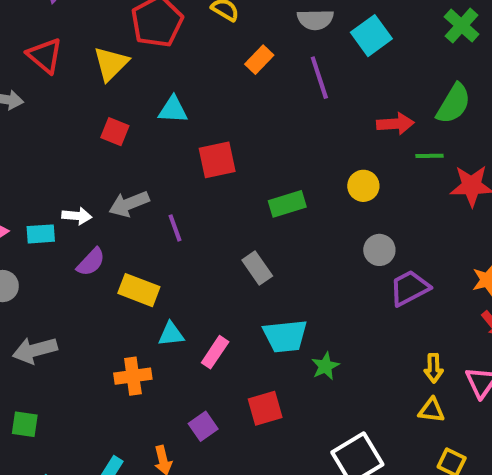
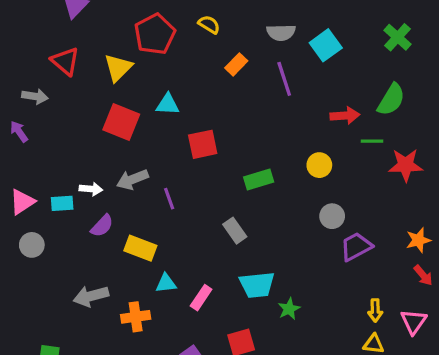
red square: (115, 132) -> (121, 122), size x1.6
gray arrow: (35, 350) -> (91, 296), moved

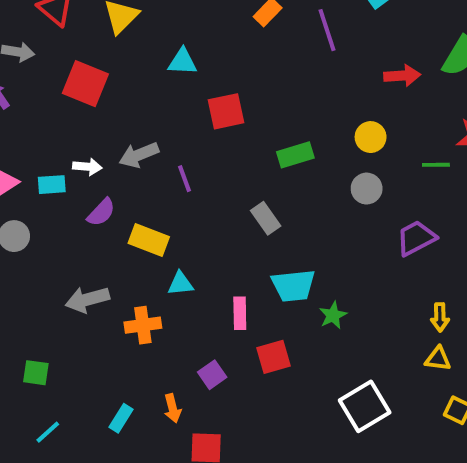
red square: (121, 122) -> (85, 84), moved
green line: (372, 141) -> (436, 165), moved
gray circle: (332, 216) -> (367, 189), moved
pink rectangle: (201, 298) -> (240, 313), moved, turned -35

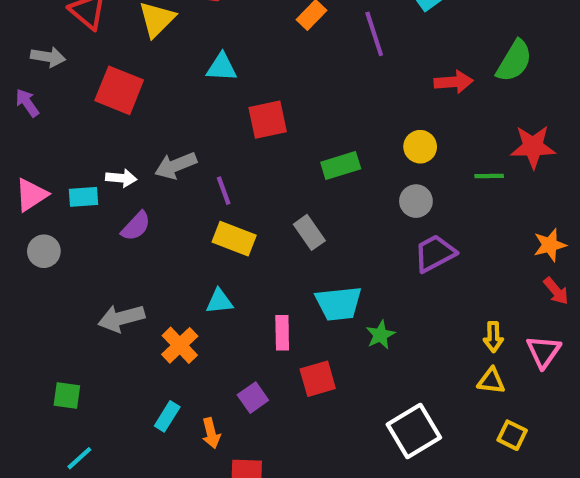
purple trapezoid: (416, 238) -> (435, 253), moved
yellow rectangle: (149, 240) -> (234, 239), moved
orange cross: (143, 325) -> (180, 345), turned -36
cyan rectangle: (121, 418) -> (167, 416), moved

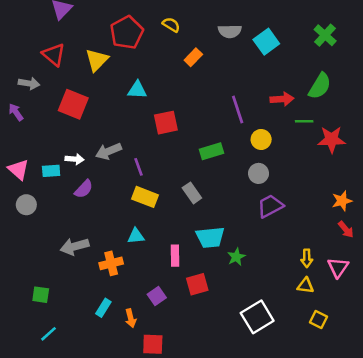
purple line: (374, 34) -> (238, 109), moved
green line: (489, 176) -> (304, 121), moved
pink triangle: (31, 195) -> (19, 169), turned -45
orange cross: (180, 345) -> (111, 263), turned 30

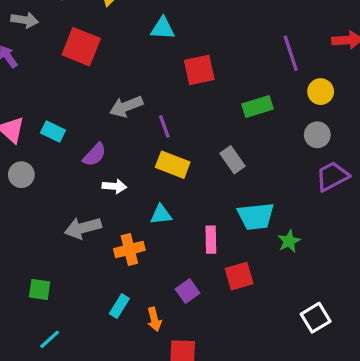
white arrow: (75, 159) -> (114, 186), moved
cyan rectangle: (51, 171) -> (53, 131), turned 30
white square: (257, 317) -> (316, 318), size x0.7

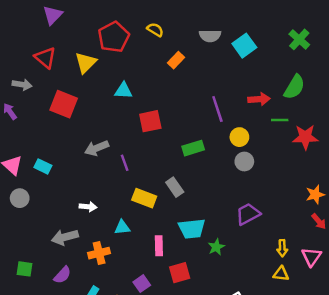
gray circle: (317, 135) -> (244, 162), moved
purple semicircle: (94, 155) -> (62, 275), moved
yellow rectangle: (173, 165) -> (144, 198), moved
purple trapezoid: (332, 176) -> (248, 214), moved
green square: (40, 289) -> (25, 269), moved

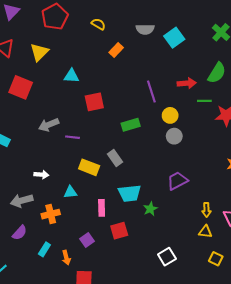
red pentagon: (114, 37) -> (55, 17), moved
purple line: (125, 163) -> (72, 137), turned -64

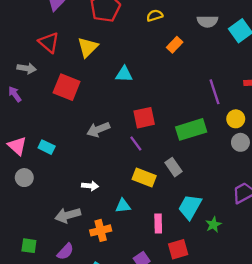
yellow semicircle: (98, 24) -> (155, 15), turned -48
red square: (94, 102) -> (144, 118), moved
green rectangle: (131, 125) -> (191, 129), size x1.4
purple line: (72, 137) -> (136, 144), moved, turned 48
cyan trapezoid: (130, 193) -> (190, 207), turned 125

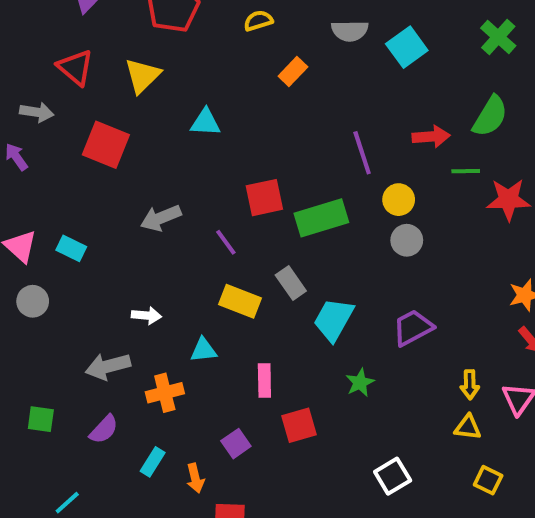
red square: (144, 118) -> (264, 198), moved
cyan trapezoid: (190, 207) -> (334, 320), moved

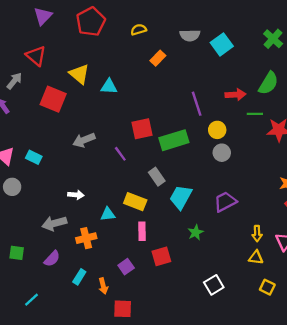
yellow triangle: (142, 76) -> (79, 74), moved, turned -35
gray arrow: (37, 112) -> (14, 81), turned -60
yellow rectangle: (240, 301) -> (135, 202), moved

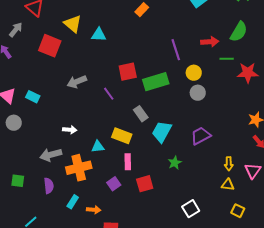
orange cross: (86, 238) -> (79, 168), size x1.4
purple semicircle: (52, 259) -> (49, 186), turned -49
purple square: (126, 267) -> (114, 184), moved
orange arrow: (103, 286) -> (94, 210), turned -72

